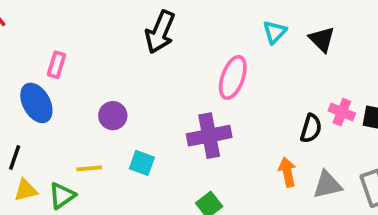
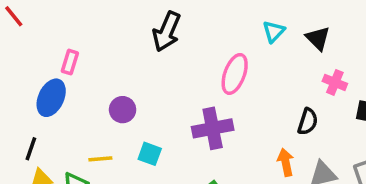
blue ellipse: (36, 103) -> (51, 98), turned 54
pink cross: (342, 112) -> (335, 82), moved

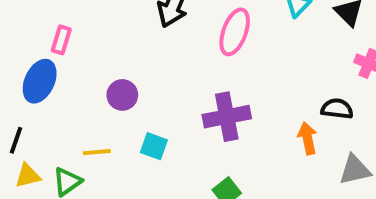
pink ellipse: (235, 74) -> (235, 32), moved
black semicircle: (308, 122) -> (337, 109), turned -100
orange arrow: (286, 162) -> (308, 138), moved

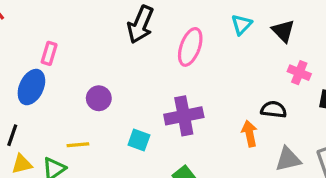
cyan square: (154, 146) -> (139, 140), moved

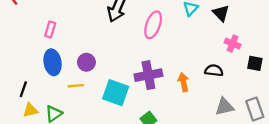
blue ellipse: (31, 87) -> (53, 62), moved, turned -35
orange arrow: (250, 134) -> (183, 82), moved
cyan square: (139, 140) -> (116, 93), size x1.6
yellow line: (78, 145) -> (76, 86), moved

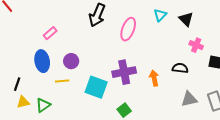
pink rectangle: (50, 30) -> (50, 33), moved, turned 32

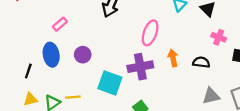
pink ellipse: (128, 29) -> (150, 33), moved
orange arrow: (154, 78) -> (173, 58), moved
yellow line: (62, 81) -> (73, 97), moved
black line: (17, 84) -> (28, 71), moved

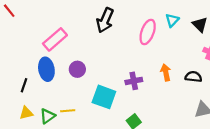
pink rectangle: (60, 24) -> (55, 39), size x1.6
pink ellipse: (150, 33) -> (148, 32), moved
purple cross: (140, 67) -> (134, 81), size x0.7

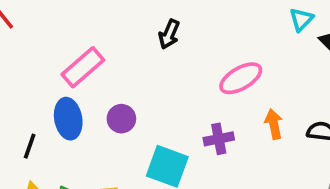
black arrow: (105, 20) -> (169, 34), size x0.7
cyan triangle: (172, 20) -> (301, 20), moved
pink ellipse: (148, 32) -> (241, 78), moved, turned 40

